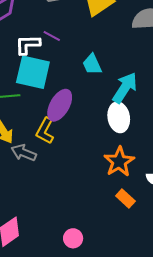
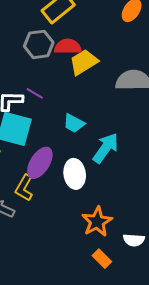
cyan trapezoid: (92, 64) -> (74, 123), turned -40
white ellipse: (119, 117) -> (75, 174), moved

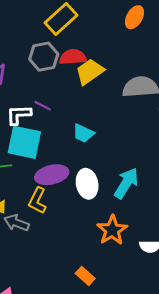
cyan arrow: (106, 148) -> (126, 183), moved
purple ellipse: (40, 163) -> (52, 175), turned 48
orange rectangle: (102, 259) -> (85, 276), moved

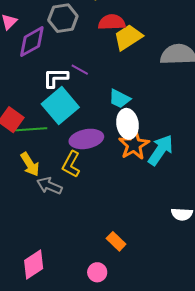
gray hexagon: (44, 57) -> (63, 18), moved
cyan square: (24, 142) -> (60, 106), turned 36
white ellipse: (87, 184) -> (128, 124), moved
orange star: (112, 230) -> (134, 145), moved

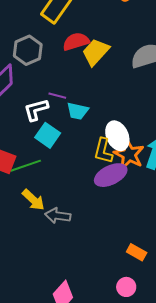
cyan trapezoid: (120, 99) -> (78, 111), moved
cyan square: (60, 106) -> (48, 135), size x0.7
purple ellipse: (86, 139) -> (111, 175), moved
yellow L-shape: (71, 164) -> (103, 151), moved

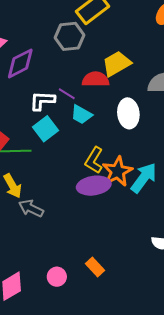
red semicircle: (76, 42) -> (96, 79), moved
gray hexagon: (28, 50) -> (69, 36), moved
white ellipse: (117, 136) -> (128, 113), moved
pink circle: (126, 287) -> (57, 277), moved

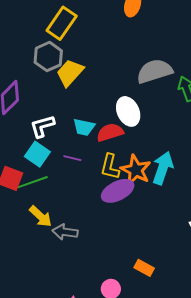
yellow trapezoid: (117, 64) -> (70, 73), moved
red semicircle: (96, 79) -> (110, 132), moved
purple line: (67, 94) -> (72, 158), moved
cyan square: (46, 129) -> (37, 154), moved

